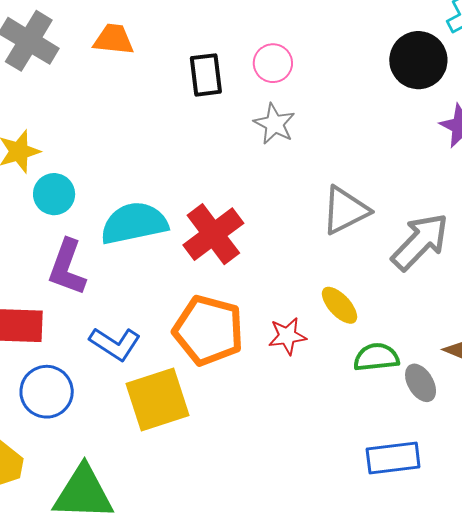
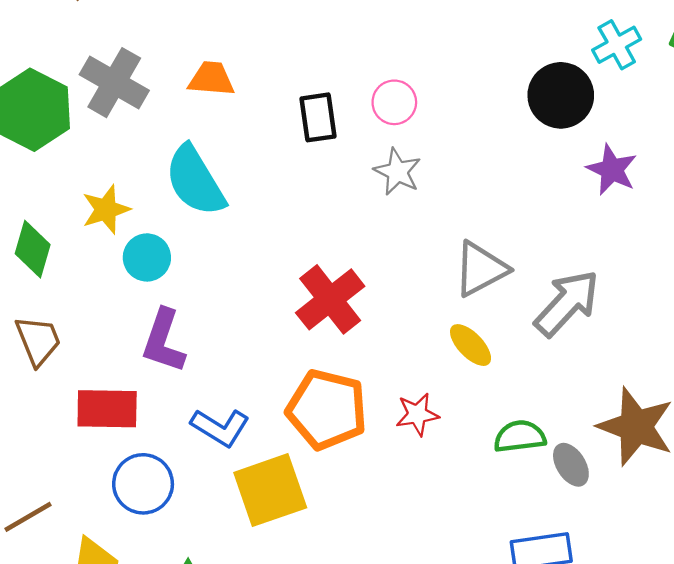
cyan semicircle: (134, 223) -> (195, 181), moved, turned -108
yellow ellipse: (339, 305) -> (471, 345), moved

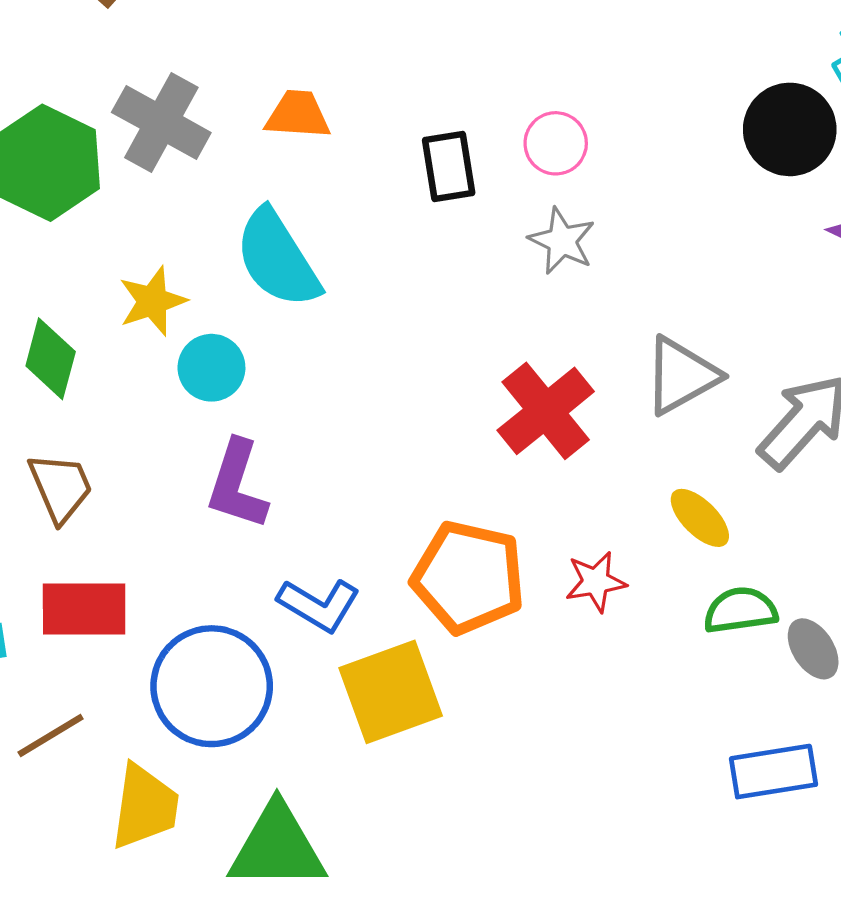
red cross: (330, 299) -> (546, 411), moved
yellow ellipse: (471, 345) -> (700, 518), moved
red rectangle: (107, 409) -> (84, 609), moved
blue circle: (143, 484) -> (212, 686), size x1.4

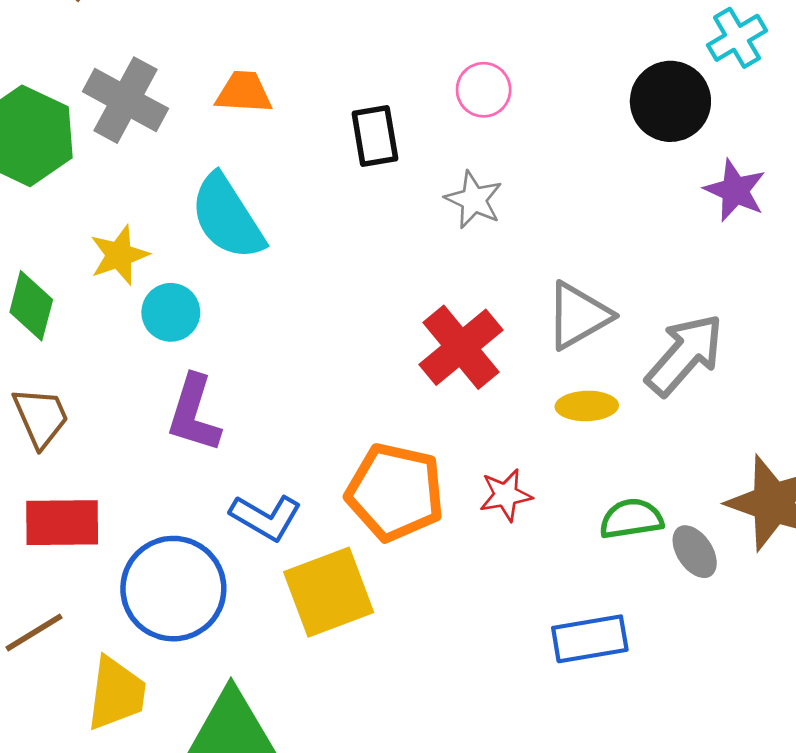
pink circle: (556, 143) -> (484, 90), moved
yellow ellipse: (700, 518) -> (587, 406), moved, turned -46
blue rectangle: (773, 772) -> (590, 639), moved

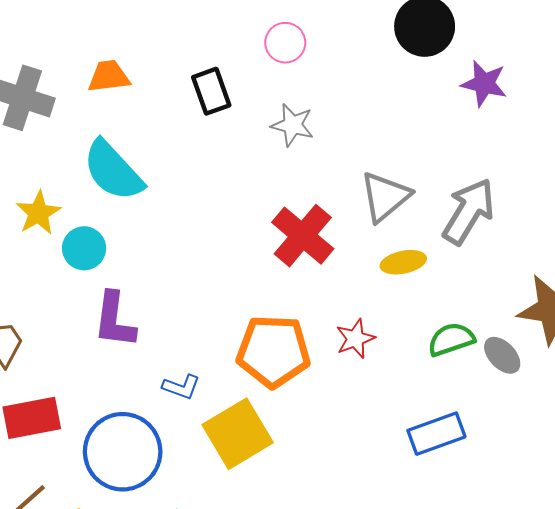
blue L-shape: (266, 517) -> (181, 387), size x0.7

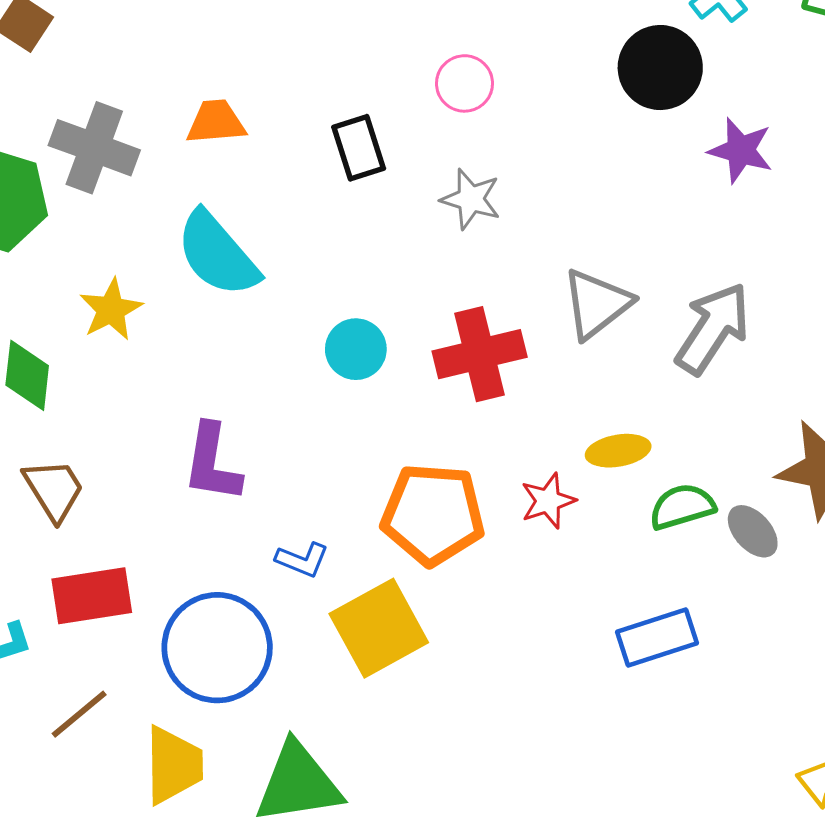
red cross: (303, 236) -> (480, 354), turned 34
cyan circle: (84, 248) -> (356, 349), moved
yellow ellipse: (403, 262) -> (618, 451), moved

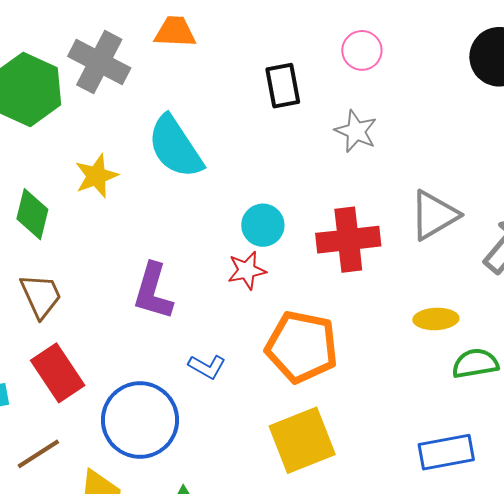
orange trapezoid: (216, 122) -> (175, 32), moved
red star: (548, 501) -> (247, 270), moved
red rectangle: (92, 596) -> (58, 373), turned 58
yellow square: (379, 628) -> (302, 440), moved

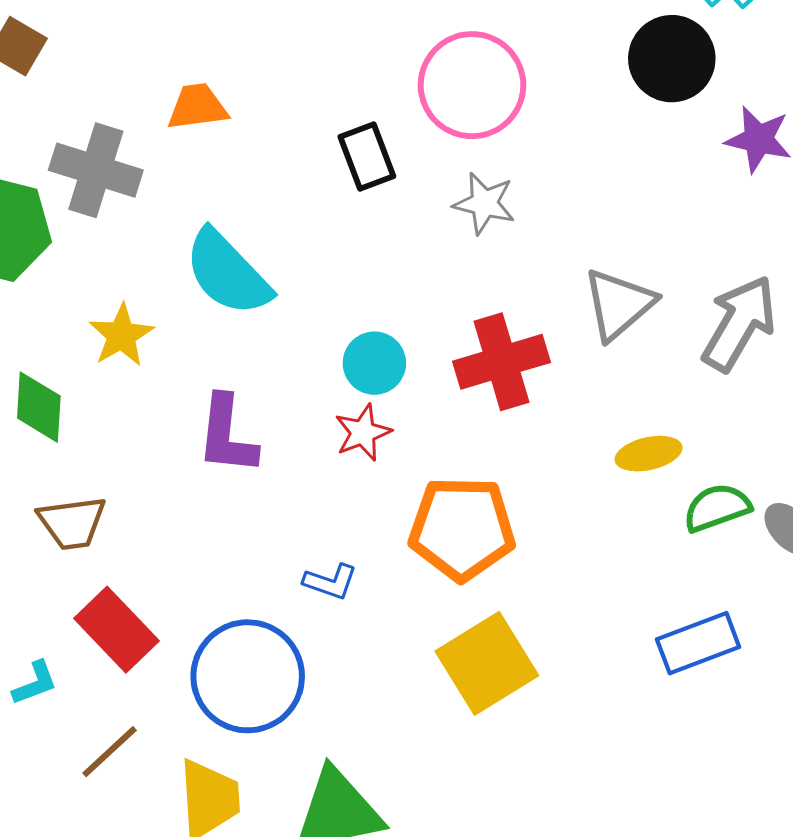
pink circle: (362, 50) -> (472, 85), size x1.8
purple L-shape: (153, 291) -> (227, 435), moved
brown trapezoid: (41, 296) -> (72, 523), turned 117

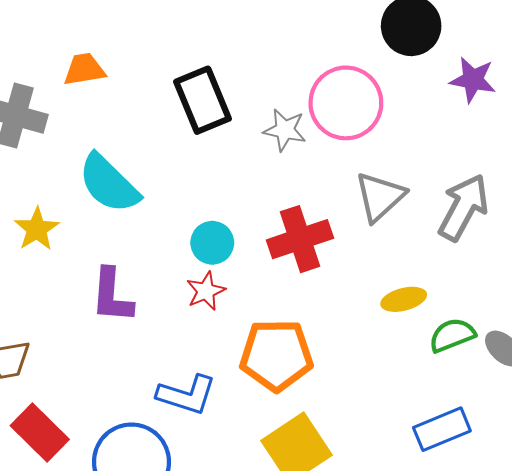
pink circle: (472, 85) -> (346, 103), moved
black rectangle: (367, 157) -> (202, 100), size x1.4
blue L-shape: (330, 582) -> (187, 395), size x1.6

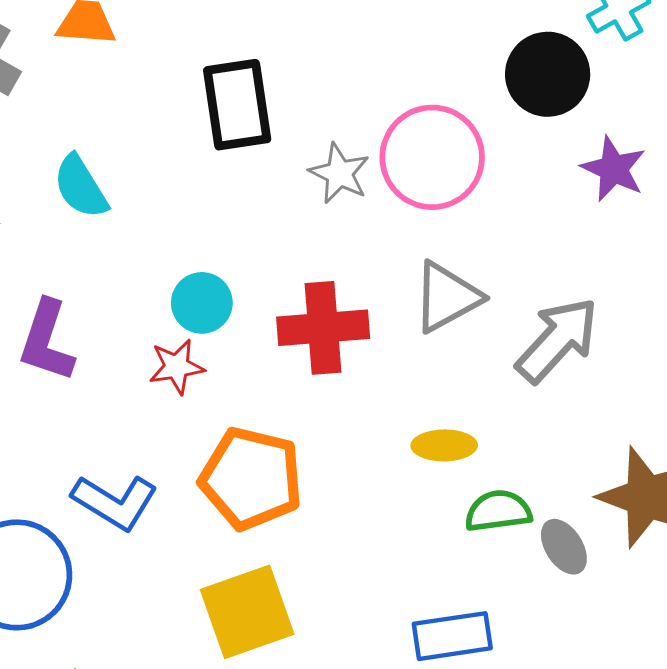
cyan semicircle: (109, 184) -> (81, 187), size x0.7

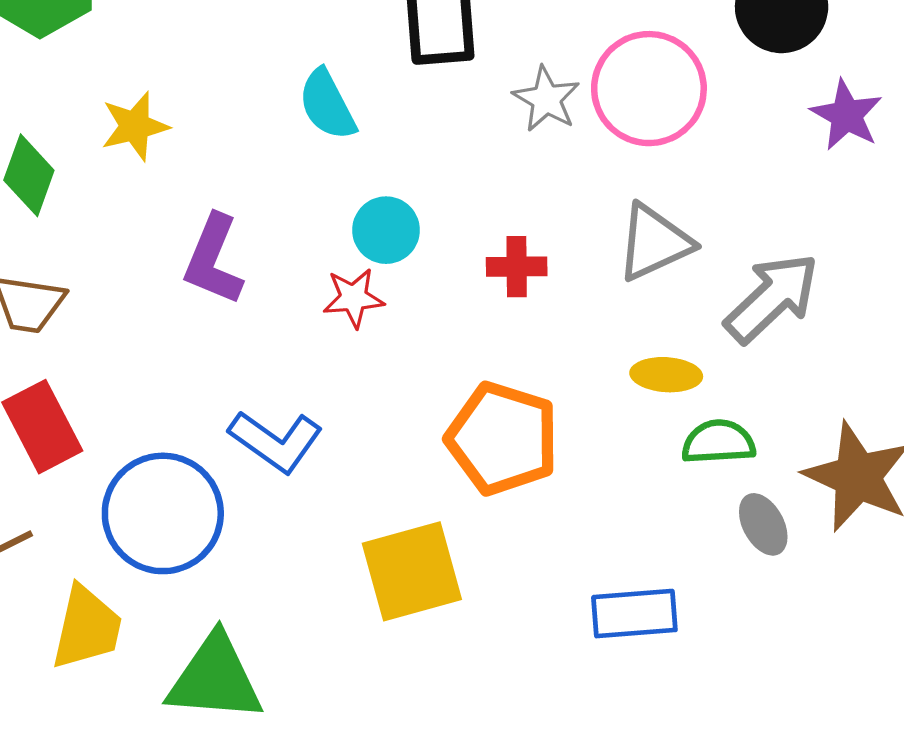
cyan semicircle: (81, 187) -> (327, 105), moved
red cross: (323, 328) -> (517, 267), size x0.6
yellow ellipse: (444, 445) -> (666, 375), moved
orange pentagon: (251, 478) -> (503, 438), moved
green semicircle: (498, 511) -> (718, 442), moved

